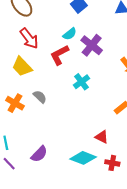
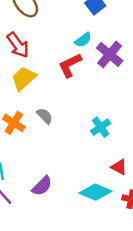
red arrow: (29, 38) -> (18, 45), moved
yellow trapezoid: (22, 67) -> (24, 78), turned 90
cyan cross: (81, 82) -> (101, 127), moved

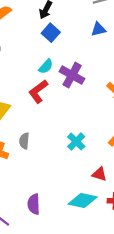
gray semicircle: (45, 116) -> (24, 141), turned -119
purple semicircle: (42, 186) -> (34, 204), turned 144

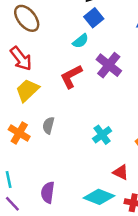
cyan semicircle: (46, 67) -> (81, 41), moved

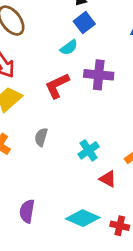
purple cross: (109, 65) -> (99, 75), turned -35
gray semicircle: (48, 125) -> (41, 137), moved
red triangle: (121, 172) -> (108, 179), moved

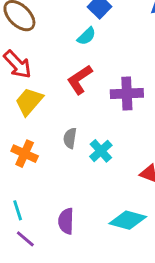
purple cross: (99, 75) -> (127, 93), moved
cyan cross: (89, 150) -> (101, 151), moved

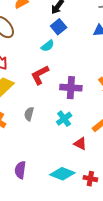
cyan cross: (101, 151) -> (64, 119), moved

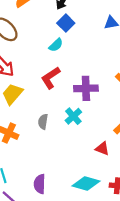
cyan cross: (64, 119) -> (73, 116), moved

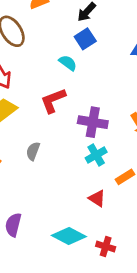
cyan semicircle: (56, 45) -> (68, 63), turned -112
cyan cross: (73, 116) -> (96, 155), moved

